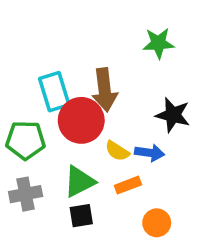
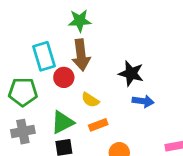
green star: (158, 43) -> (80, 21), moved
red circle: (81, 120) -> (64, 77), size x0.6
blue arrow: (149, 153) -> (143, 101), moved

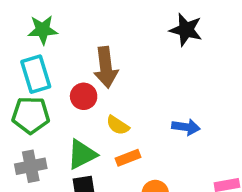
green star: (80, 21) -> (43, 30), moved
cyan rectangle: (44, 56) -> (36, 74), moved
black star: (131, 73) -> (186, 30), moved

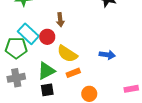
brown arrow: (106, 67) -> (60, 20), size x0.6
cyan rectangle: (36, 74) -> (28, 34), moved, turned -30
yellow semicircle: (118, 125) -> (67, 54), size x1.5

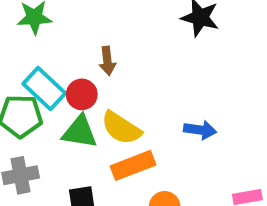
green triangle: (46, 71) -> (80, 132), moved, turned 36
orange rectangle: (73, 73) -> (133, 165), size x1.5

